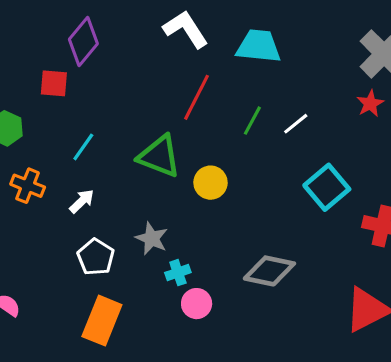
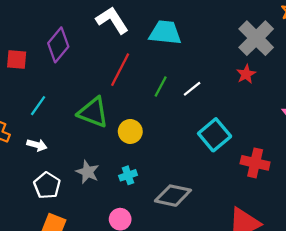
purple diamond: (83, 41) -> (58, 45), moved
white arrow: (82, 201) -> (37, 145), turned 60
cyan cross: (178, 273) -> (128, 175), moved

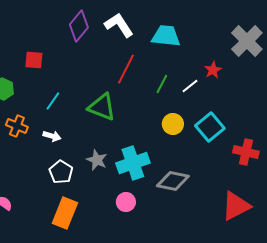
purple diamond: (58, 45) -> (79, 26), moved
red star: (246, 74) -> (213, 70), moved
yellow circle: (130, 131) -> (173, 124), moved
cyan cross: (128, 175) -> (133, 163), size x2.0

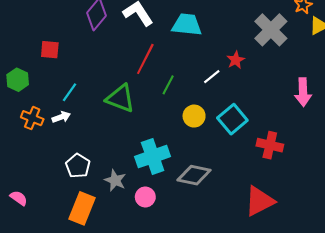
green line: (162, 84) -> (168, 85), moved
white arrow: (52, 136) -> (61, 117), moved, turned -36
gray star: (97, 160) -> (115, 180), moved

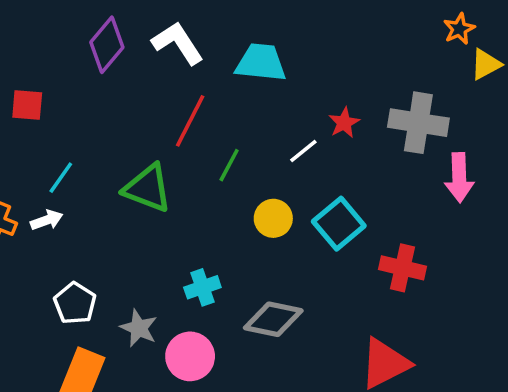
gray cross: (271, 30) -> (418, 123), moved, turned -36
cyan cross: (153, 157) -> (202, 287), size x0.6
pink circle: (145, 197) -> (190, 356), size x1.4

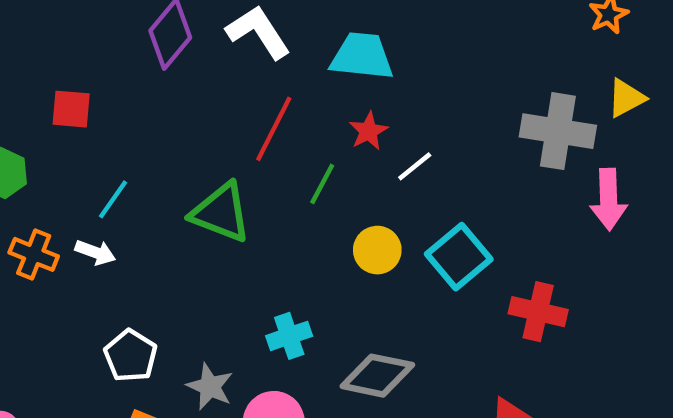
yellow triangle: (486, 64) -> (626, 98), moved
red star: (344, 123) -> (368, 131), moved
white arrow: (47, 220) -> (95, 252), turned 40

